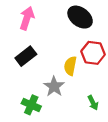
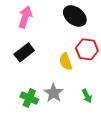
yellow semicircle: (70, 66) -> (66, 62), turned -30
gray star: (54, 86) -> (54, 93), moved

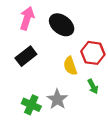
black ellipse: (75, 16) -> (62, 25), moved
green arrow: (87, 96) -> (93, 86), moved

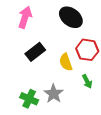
black ellipse: (62, 25) -> (71, 17), moved
black rectangle: (26, 56) -> (35, 52), moved

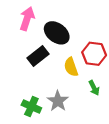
black ellipse: (71, 17) -> (57, 33), moved

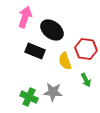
black rectangle: (38, 56) -> (35, 51), turned 60
gray star: (58, 101) -> (53, 92), turned -30

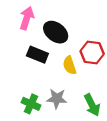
green arrow: (86, 80) -> (92, 105), moved, size x1.5

